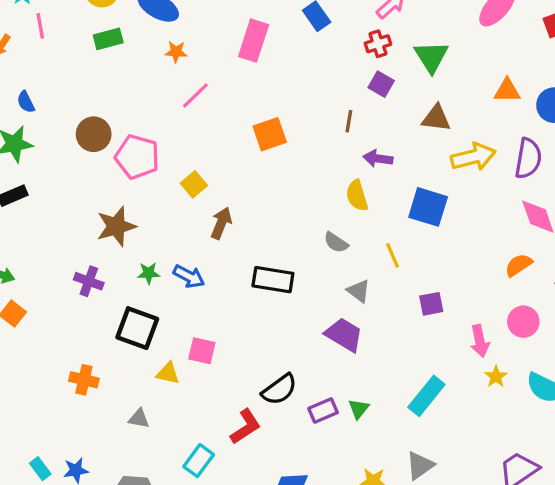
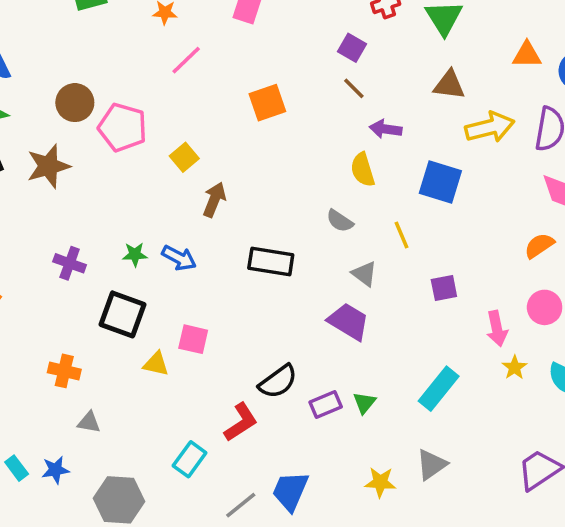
purple square: (381, 84) -> (352, 48), moved
brown line: (349, 121) -> (354, 88), turned -55
brown star: (116, 226) -> (48, 166), moved
gray triangle: (139, 419) -> (89, 422), moved

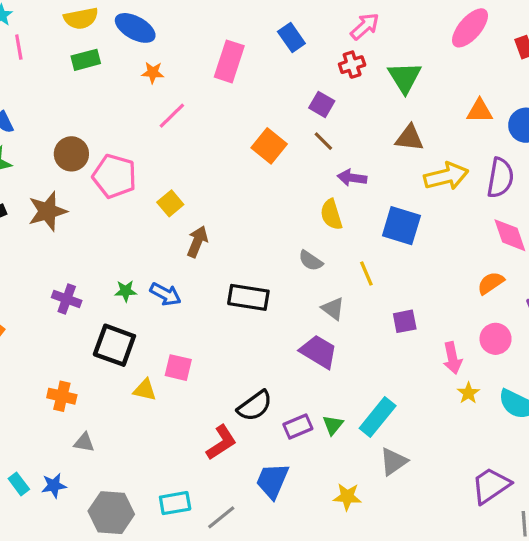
orange square: (267, 103) -> (269, 146), moved, turned -32
cyan rectangle: (439, 389) -> (378, 417), moved
cyan rectangle: (190, 459) -> (175, 503), moved, turned 44
gray triangle: (432, 465) -> (393, 462), moved
blue trapezoid: (290, 491) -> (272, 481), moved

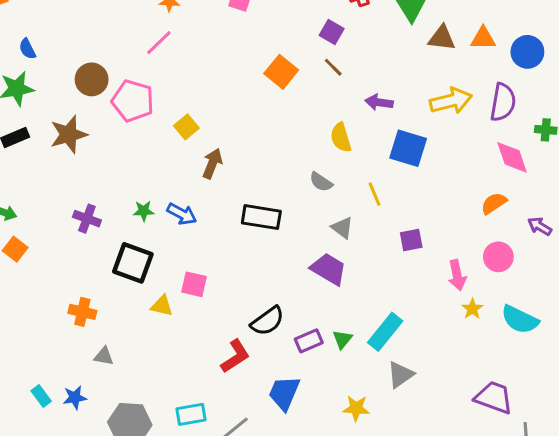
pink line: (172, 116) -> (159, 43), moved
brown triangle: (409, 138) -> (442, 38), moved
purple arrow: (352, 178) -> (379, 102), moved
purple trapezoid: (491, 486) -> (494, 397), turned 54

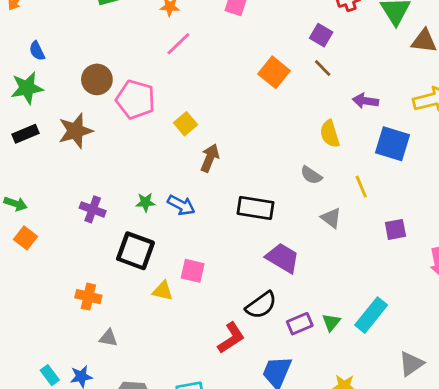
pink line: (159, 43) -> (178, 44), moved
purple trapezoid: (329, 269) -> (283, 258), moved
gray triangle: (400, 375) -> (411, 364), moved

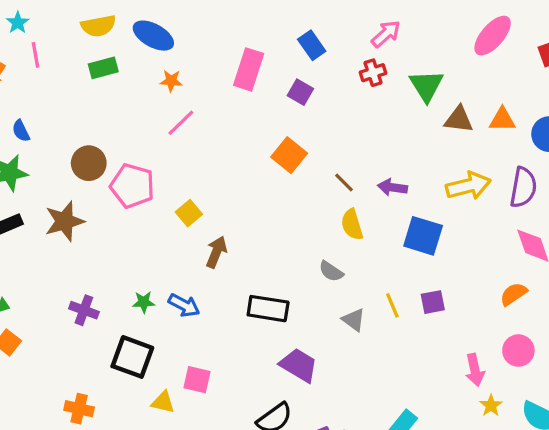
purple square: (321, 35) -> (300, 92), moved
brown line: (323, 68) -> (344, 183), moved
yellow line: (361, 187) -> (392, 305), moved
purple square: (395, 229) -> (433, 302), moved

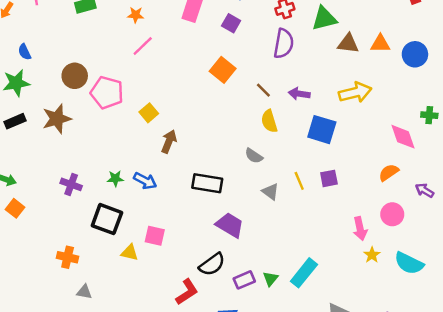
green triangle: (426, 86) -> (324, 18), turned 48
purple semicircle: (523, 187) -> (284, 44), moved

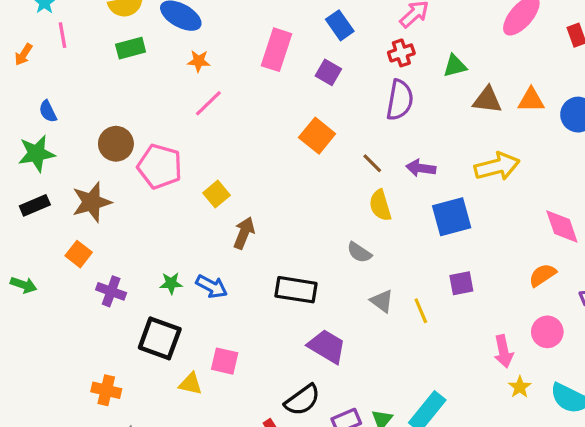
green triangle: (324, 18) -> (455, 66), size x0.7
blue square: (322, 130) -> (452, 217), turned -32
yellow line: (299, 181) -> (421, 311), moved
orange square: (15, 208) -> (79, 254), moved

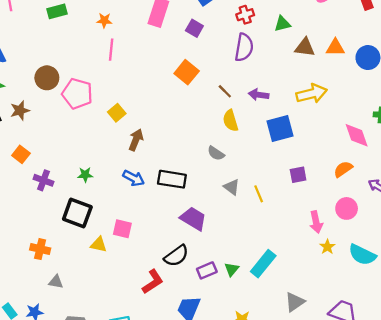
pink line: (208, 103) -> (111, 50), turned -40
brown star: (92, 202) -> (20, 110), moved, size x0.7
purple square: (461, 283) -> (298, 175), moved
blue arrow: (212, 286) -> (134, 178), moved

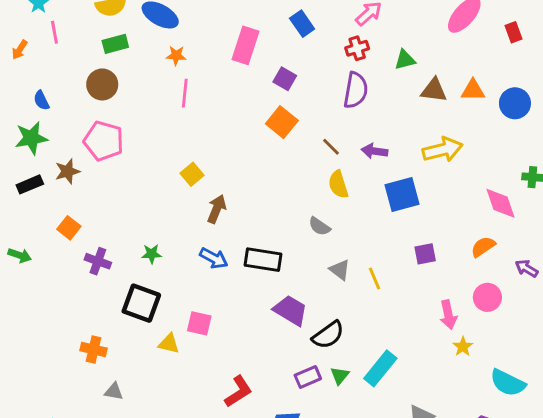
purple square: (194, 28) -> (285, 79), moved
brown circle: (47, 78) -> (102, 84), moved
pink pentagon: (77, 94) -> (104, 141), moved
cyan semicircle: (362, 255) -> (508, 383), moved
black semicircle: (176, 256) -> (328, 335), moved

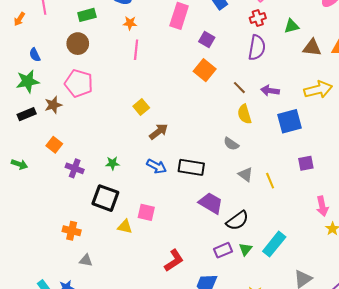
brown arrow: (217, 209) -> (159, 132), turned 30

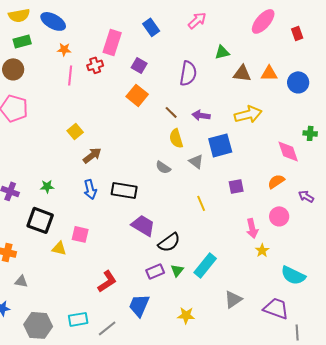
red cross: (258, 18) -> (95, 65), moved
blue arrow: (157, 166) -> (90, 189), turned 48
gray triangle: (246, 174) -> (196, 161), moved

